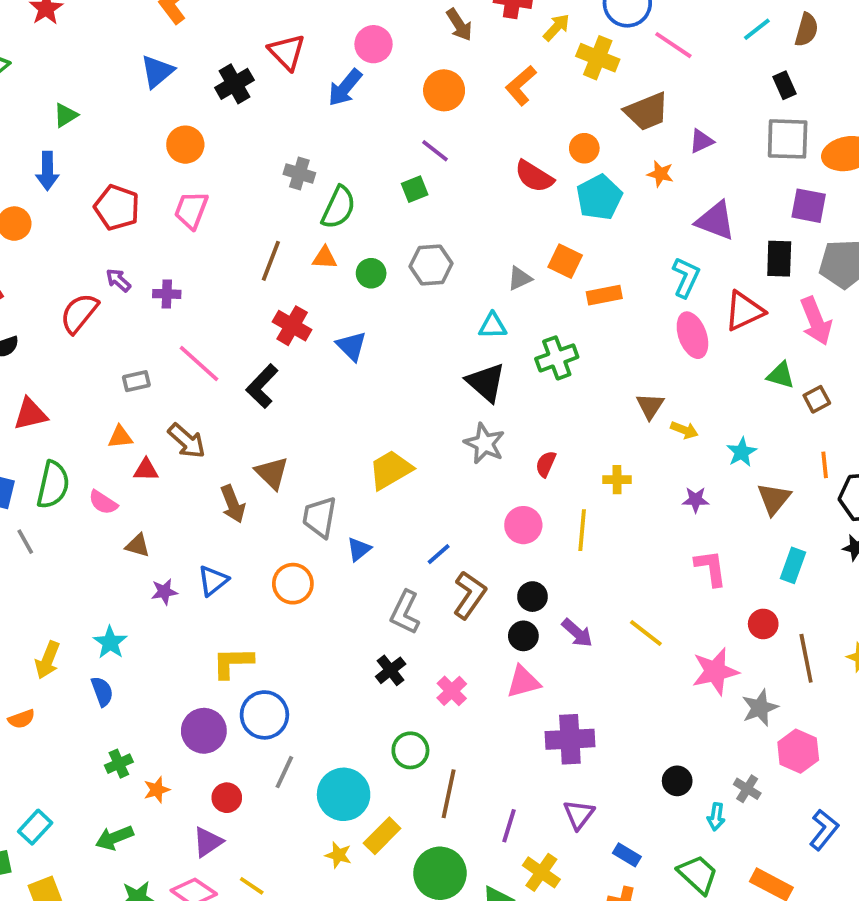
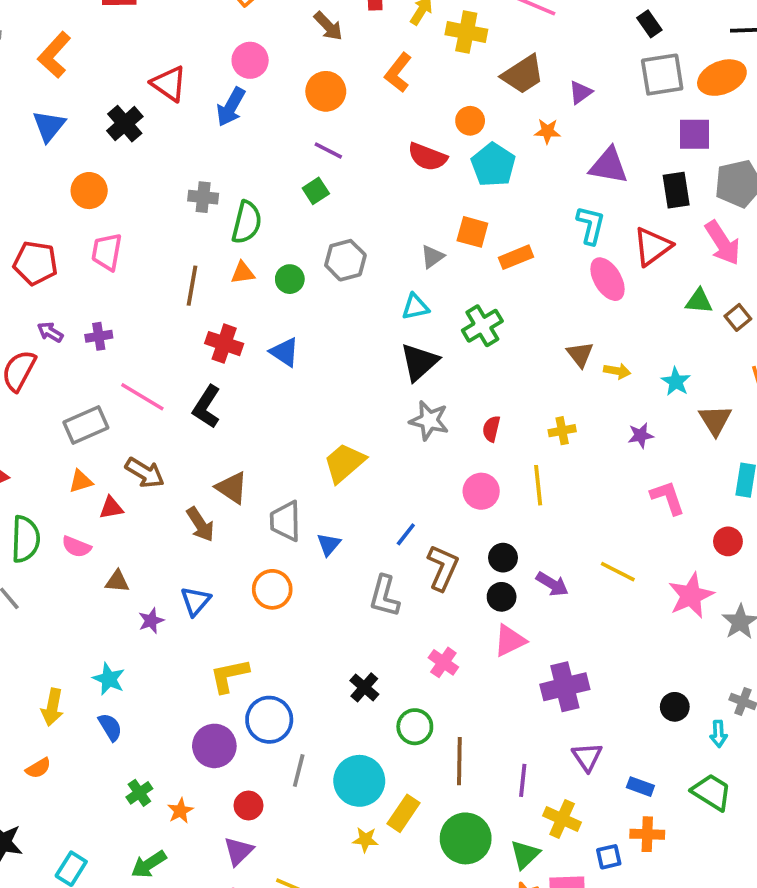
gray rectangle: (136, 381) -> (86, 425), size x1.6
black triangle: (486, 382) -> (419, 362), turned 48
black cross: (391, 670) -> (364, 687), moved

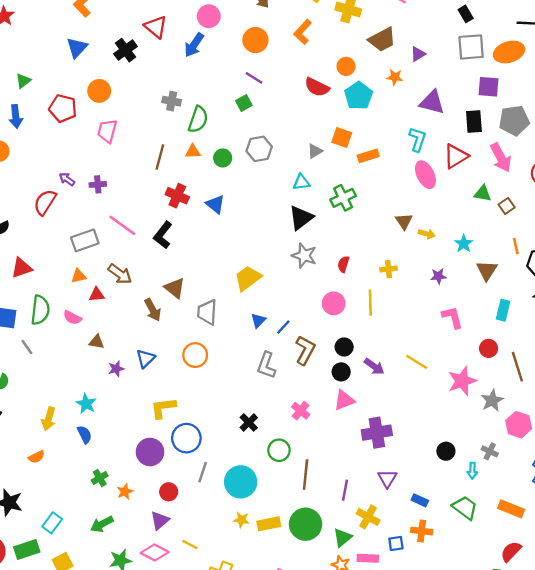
red pentagon: (35, 263) -> (63, 108), moved
blue triangle: (329, 544) -> (258, 320), moved
yellow rectangle: (404, 813) -> (269, 524), moved, turned 40

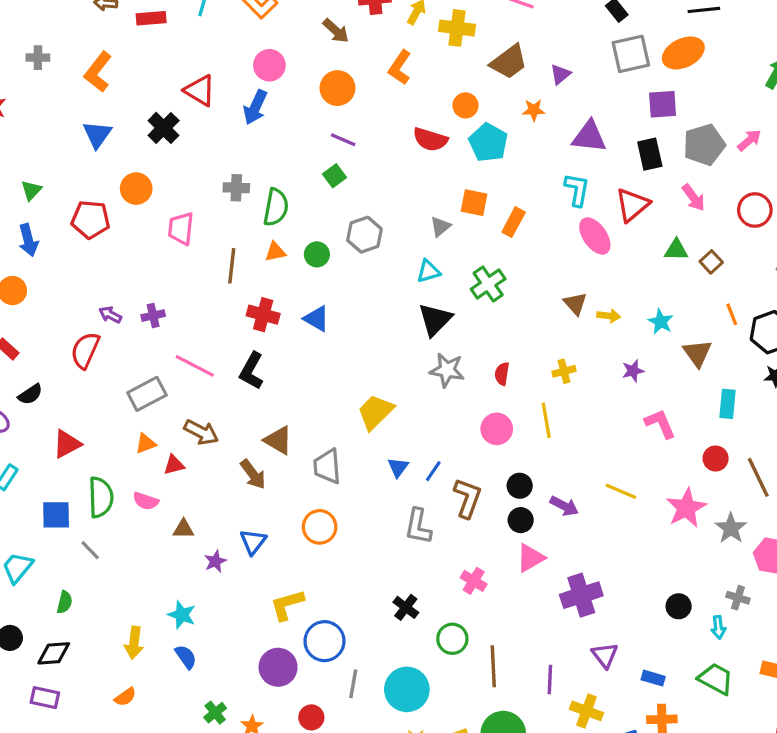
pink trapezoid: (107, 131) -> (181, 229), moved
orange rectangle: (368, 156) -> (514, 222), turned -36
pink arrow: (501, 158) -> (693, 198), size x0.7

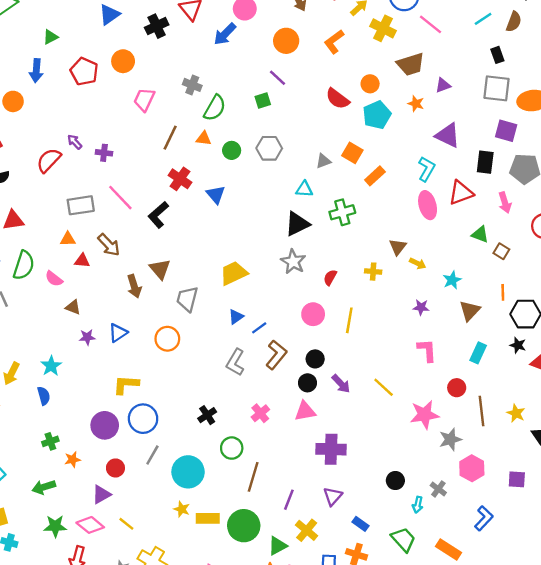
brown square: (711, 262) -> (501, 251), turned -35
yellow cross: (564, 371) -> (373, 272), moved

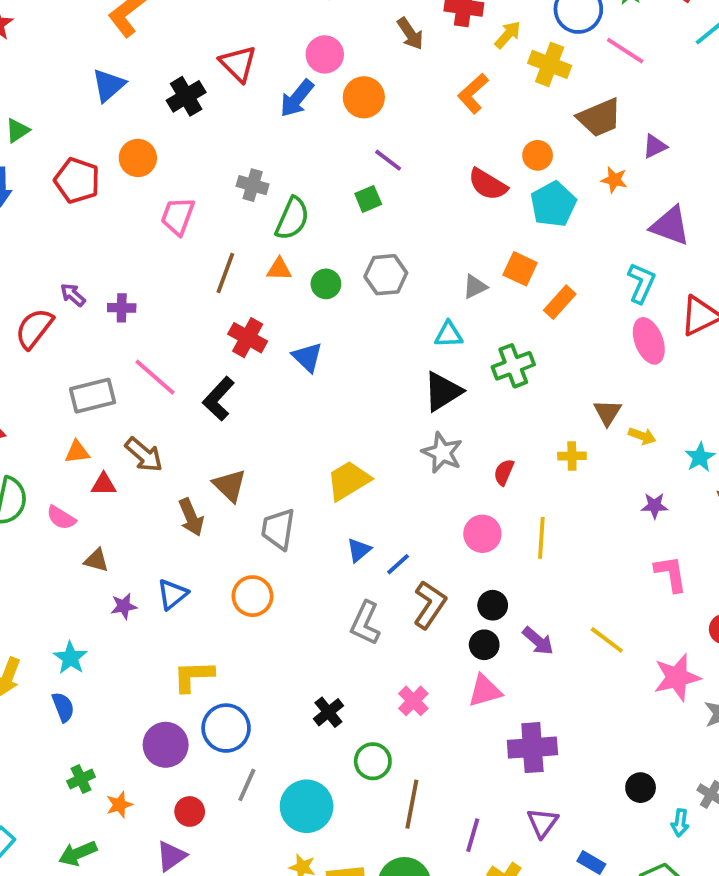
orange circle: (286, 41) -> (364, 97), moved

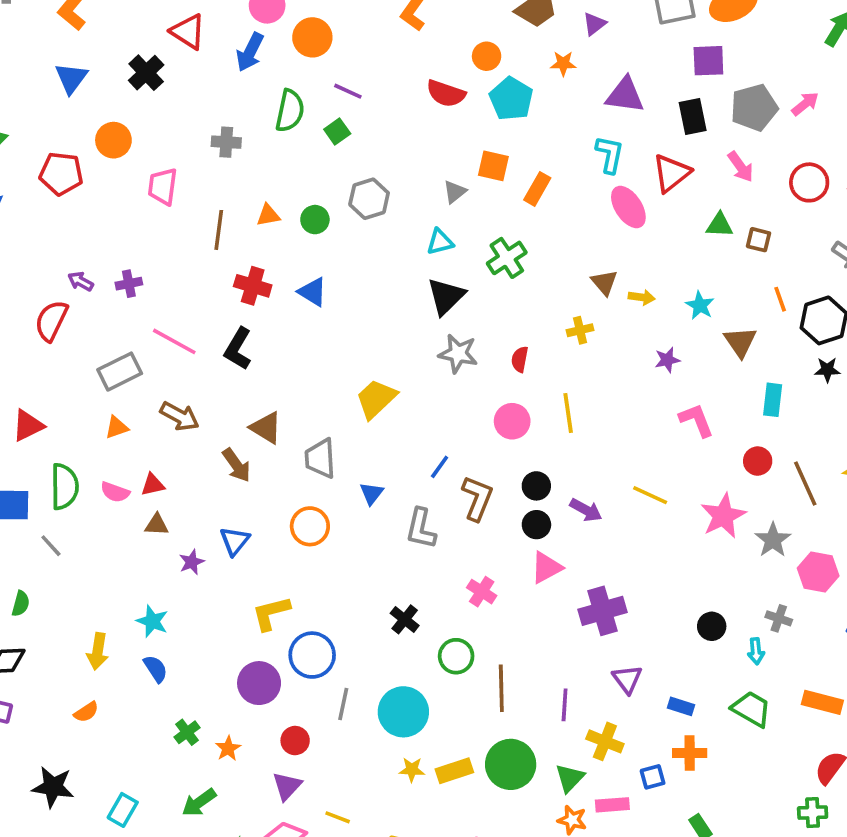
green semicircle: (292, 218) -> (290, 111), moved
red triangle: (104, 484) -> (153, 485), moved
blue triangle: (359, 550) -> (371, 493), moved

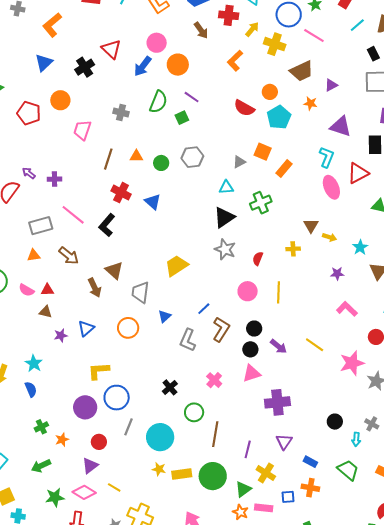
pink L-shape: (696, 420) -> (347, 309), turned -35

